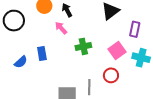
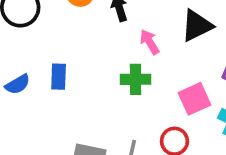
pink arrow: (61, 28) -> (150, 42), moved

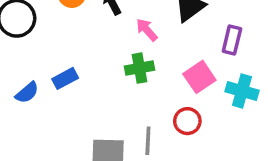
blue rectangle: (59, 77) -> (65, 78), turned 70

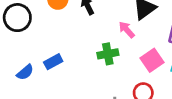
pink arrow: (147, 30) -> (127, 30), moved

